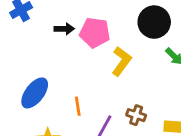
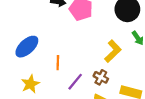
yellow L-shape: (121, 61) -> (113, 51), moved

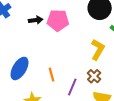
brown cross: (101, 77) -> (94, 76), turned 32

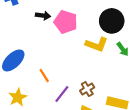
yellow L-shape: (98, 50) -> (97, 44), moved, turned 65
orange line: (52, 75) -> (44, 75), turned -32

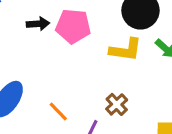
brown cross: (87, 89) -> (117, 104), moved

